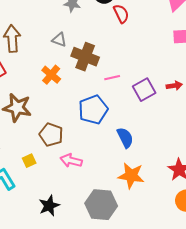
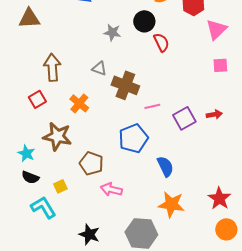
orange cross: (51, 75) -> (79, 103), moved
yellow square: (29, 161) -> (60, 186), moved
black star: (49, 206) -> (89, 234), turned -30

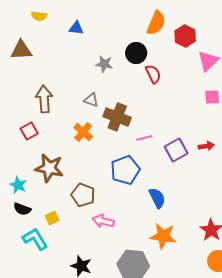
orange cross: (79, 103) -> (83, 132), moved

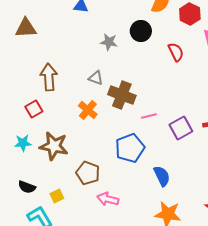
red semicircle: (153, 74) -> (176, 52), moved
cyan star: (18, 185) -> (23, 143), moved, turned -30

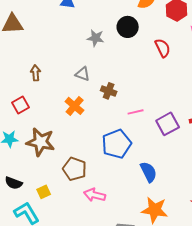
brown arrow: (49, 77) -> (36, 73), size x0.6
brown cross: (122, 95) -> (109, 91), size x0.6

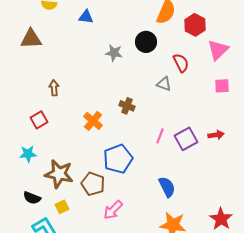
gray triangle: (83, 74) -> (164, 84), moved
pink line: (136, 112) -> (160, 136), moved, turned -56
brown star: (41, 142) -> (59, 174), moved
blue pentagon: (117, 144) -> (118, 159), moved
pink arrow: (95, 195) -> (113, 210), turned -60

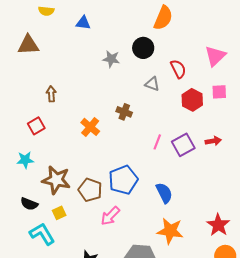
red hexagon: (195, 25) -> (192, 100), moved
gray triangle: (164, 84) -> (152, 84), moved
blue pentagon: (118, 159) -> (123, 180), moved

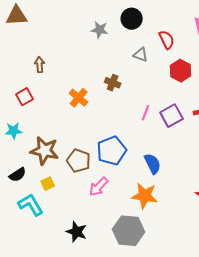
black semicircle: (29, 204) -> (18, 175), turned -54
orange star: (170, 231) -> (145, 196), moved

